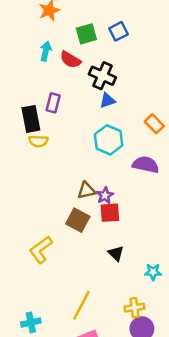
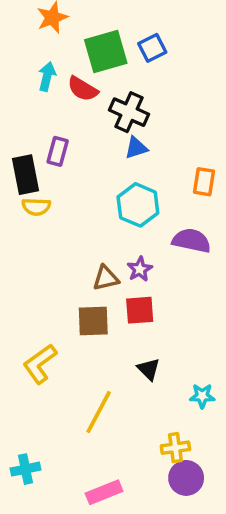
green square: (86, 34) -> (106, 51), size x1.4
orange rectangle: (154, 124) -> (204, 182), turned 54
purple star: (105, 195) -> (140, 269), moved
brown square: (78, 220) -> (93, 321), turned -30
yellow line: (81, 305) -> (99, 412), moved

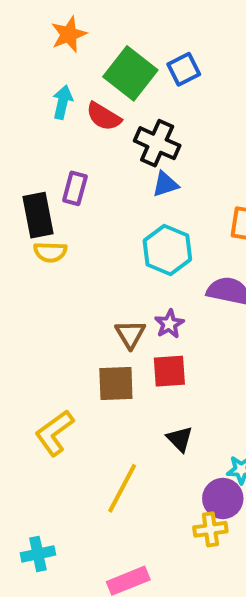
green square: (106, 51) -> (130, 73), turned -36
brown triangle: (106, 278) -> (130, 334), turned -48
purple circle: (186, 478) -> (223, 499), moved

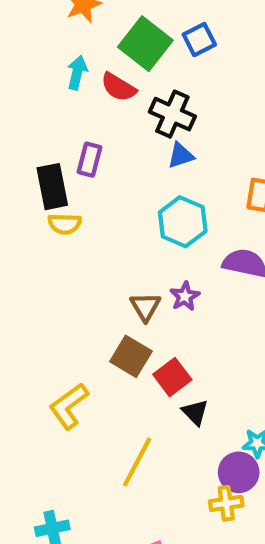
red square: (169, 371) -> (172, 377), moved, turned -33
brown square: (116, 383) -> (131, 356), turned 33

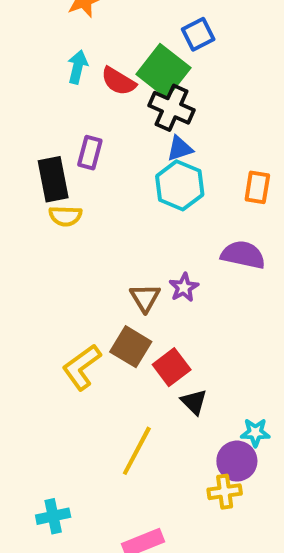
green square: (145, 44) -> (163, 71), moved
cyan hexagon: (183, 222) -> (180, 185), moved
yellow L-shape: (69, 406) -> (82, 367), moved

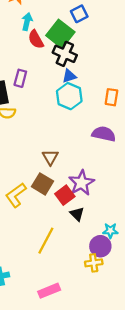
cyan arrow: (78, 67) -> (27, 22), moved
red semicircle: (118, 81) -> (36, 39), turned 30
purple star: (184, 287) -> (81, 183), moved, size x1.6

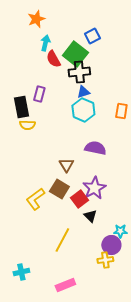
black cross: (65, 54) -> (79, 72), turned -30
purple semicircle: (104, 134) -> (95, 148), moved

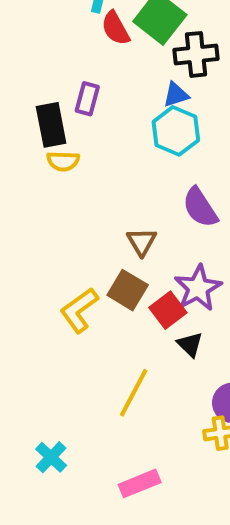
black cross: (79, 72) -> (196, 54), moved
purple semicircle: (95, 148) -> (200, 207), turned -135
cyan cross: (21, 272) -> (51, 457), turned -35

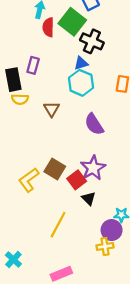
red semicircle: (115, 28) -> (48, 27), turned 30
black cross: (196, 54) -> (92, 41), turned 30
brown triangle: (142, 242) -> (52, 109), moved

